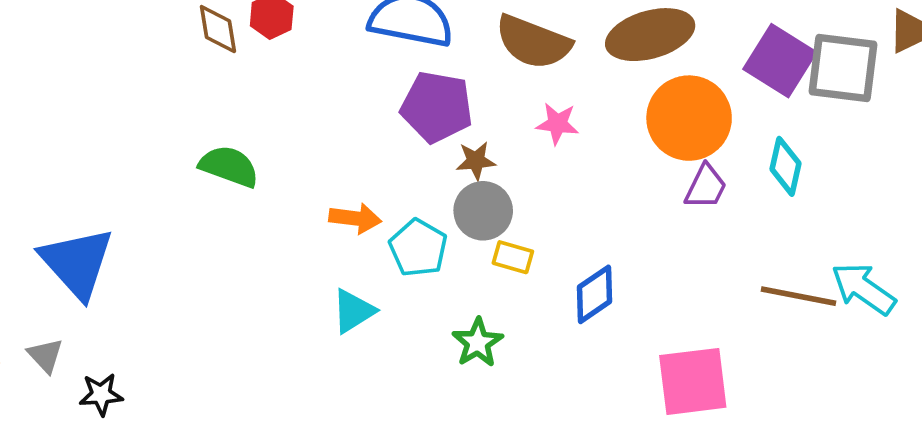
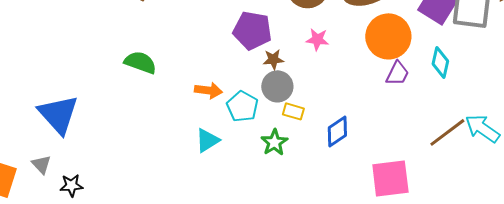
brown line: (798, 296) -> (447, 132), turned -48
green star: (478, 343) -> (274, 142), moved

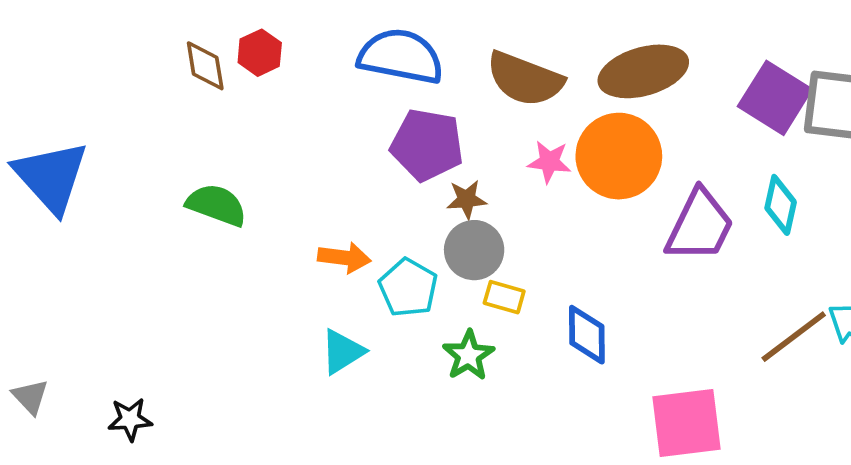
orange circle: (388, 36) -> (619, 156), moved
purple trapezoid: (397, 73) -> (700, 226), size x1.6
blue triangle: (58, 114) -> (51, 177), moved
blue diamond: (337, 131) -> (587, 335), turned -56
black star: (71, 185) -> (130, 419), moved

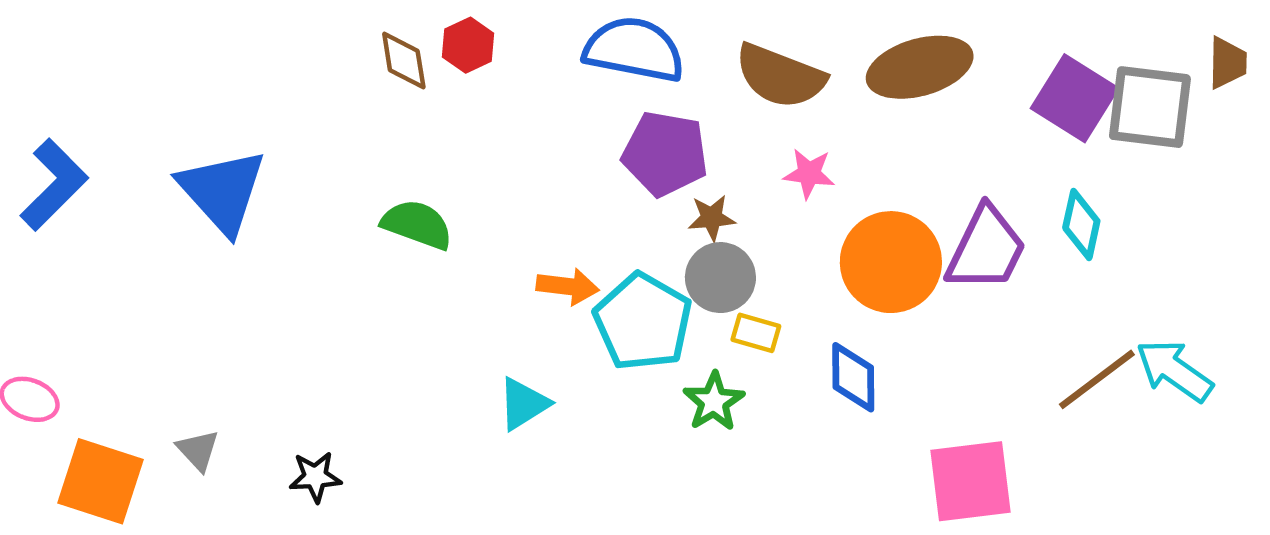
orange circle: (619, 156) -> (891, 262), moved
cyan pentagon: (408, 288) -> (643, 322), size x1.4
cyan triangle: (342, 352) -> (523, 404), moved

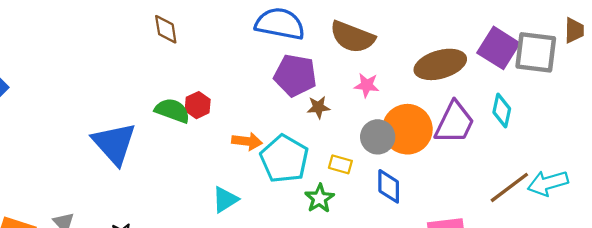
red hexagon: (468, 45) -> (198, 105), moved
brown ellipse: (920, 67) -> (440, 64), moved
blue triangle: (222, 191) -> (114, 143), moved
gray circle: (720, 278) -> (378, 137), moved
cyan arrow: (1174, 371) -> (548, 183), turned -51

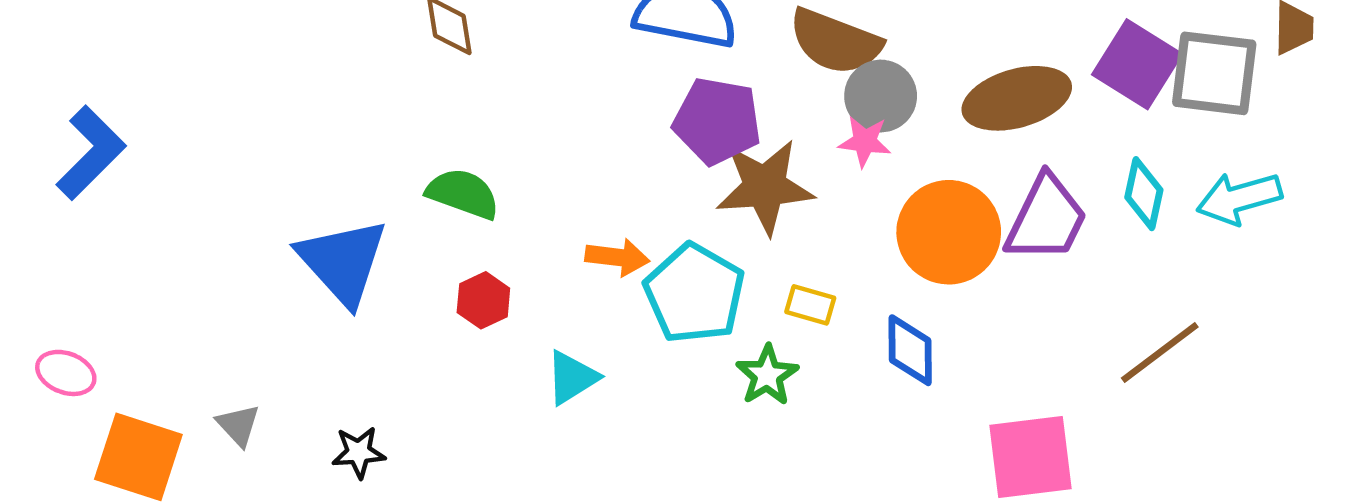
red hexagon: (198, 105) -> (483, 300), moved
brown star: (318, 107) -> (765, 187), size x2.0
gray circle: (378, 137) -> (881, 96), moved
cyan arrow: (548, 183) -> (1239, 198), moved

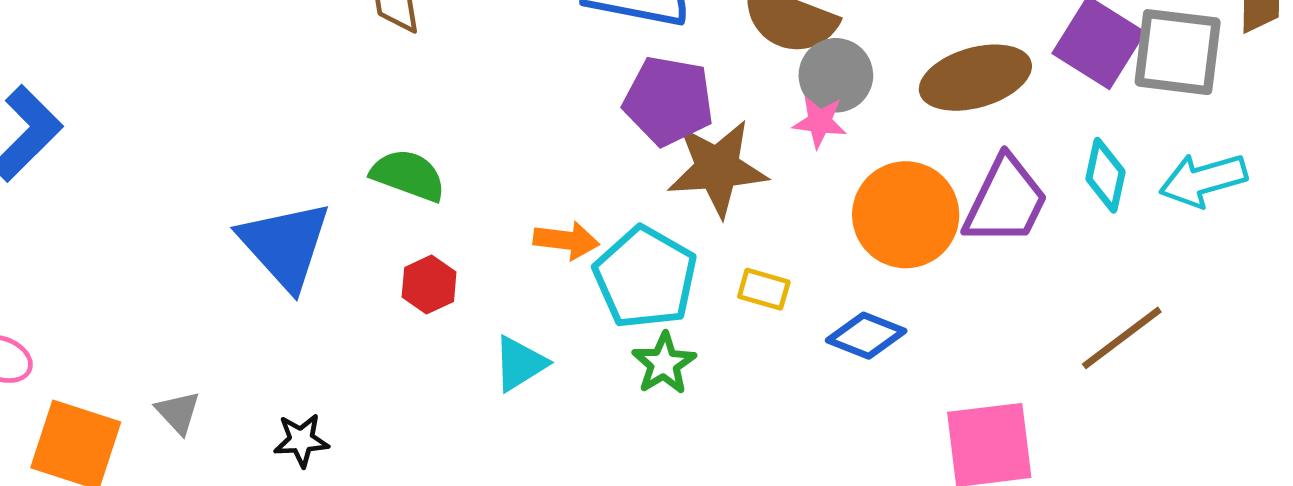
blue diamond: (910, 350) -> (866, 336), turned -68
green star: (767, 375) -> (664, 364), moved

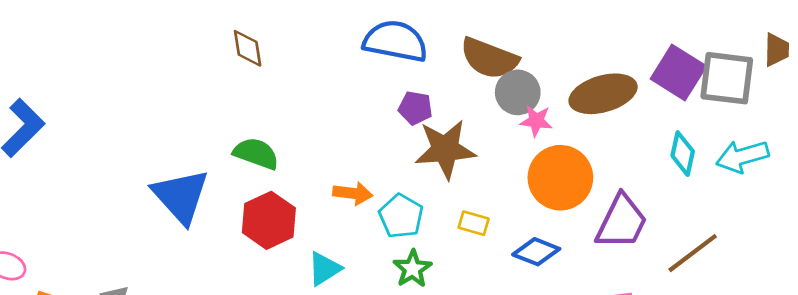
purple pentagon: (669, 101) -> (415, 108), size x0.6
pink star: (820, 122) -> (536, 121), moved
purple trapezoid: (1006, 201) -> (622, 222), moved
cyan pentagon: (645, 278) -> (401, 216), size x0.7
red hexagon: (429, 284) -> (269, 220), size x1.6

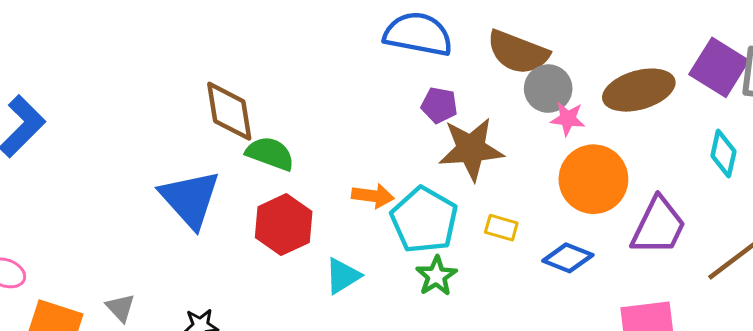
brown diamond: (248, 48) -> (229, 111), moved, size x1.5
cyan pentagon: (401, 216) -> (424, 220), size x1.4

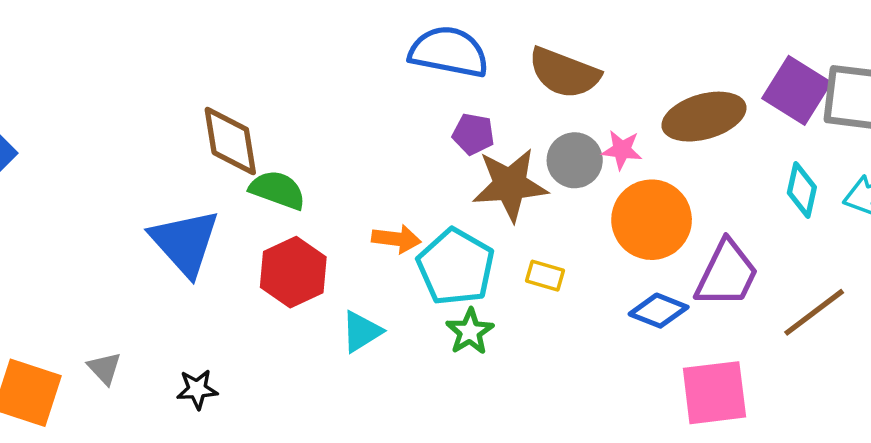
gray circle: (548, 89) -> (575, 160), moved
blue diamond: (568, 258) -> (659, 311), moved

